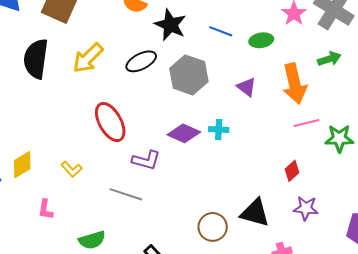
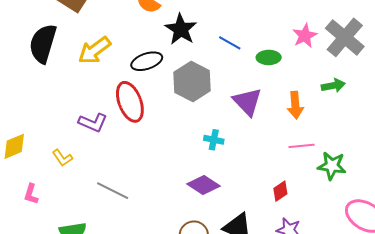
orange arrow: (294, 84) -> (295, 105), size x0.7
purple triangle: (247, 87) -> (247, 102), size x1.5
red ellipse: (110, 122) -> (130, 102), moved
purple diamond: (184, 133) -> (204, 185), moved
purple L-shape: (146, 160) -> (93, 122), moved

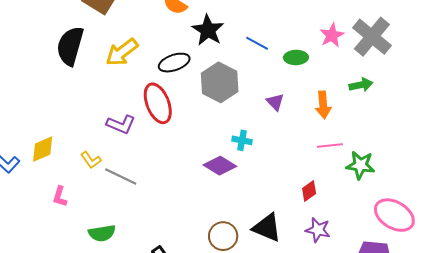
purple triangle: (247, 102) -> (275, 102), size x0.6
purple diamond: (204, 185) -> (220, 166), moved
gray line: (113, 191) -> (121, 177), moved

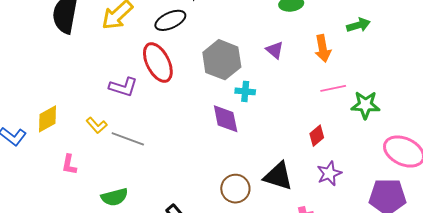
gray hexagon: (220, 82) -> (222, 60), moved
purple diamond: (220, 166) -> (226, 119), turned 52
purple star: (318, 230) -> (329, 173), turned -30

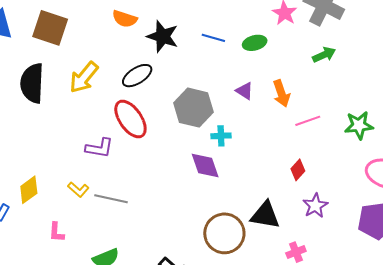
orange arrow: (323, 48) -> (281, 93), moved
green star: (365, 105) -> (359, 125), moved
brown circle: (235, 189) -> (224, 233), size x1.4

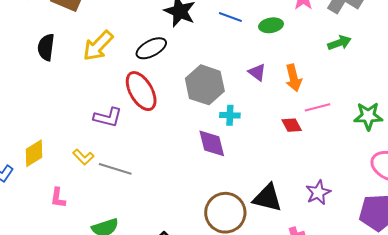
black semicircle: (32, 83) -> (46, 47), size x0.7
red diamond: (298, 170) -> (292, 125), moved, turned -75

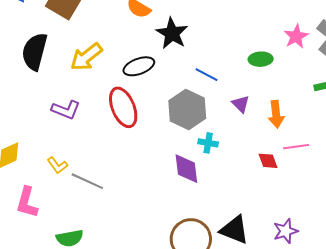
blue line: (230, 17) -> (206, 75), moved
black semicircle: (46, 47) -> (35, 52), size x1.4
purple L-shape: (108, 117) -> (66, 110), moved
pink L-shape: (58, 198) -> (27, 202), size x1.5

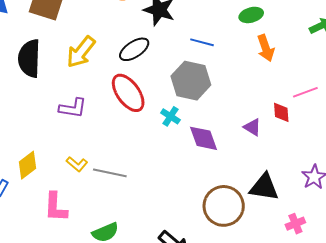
purple triangle: (241, 104) -> (252, 127), moved
orange arrow: (276, 114) -> (266, 48), moved
cyan cross: (208, 143) -> (170, 116), moved, turned 36
red diamond: (268, 161) -> (281, 112), turned 30

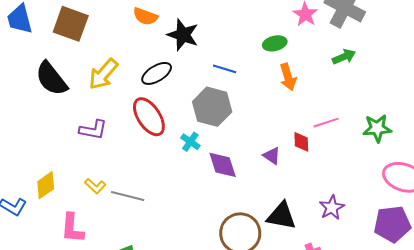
black semicircle: (29, 58) -> (51, 79), turned -42

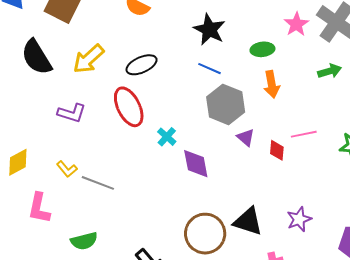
black star: (183, 35) -> (209, 30), moved
gray hexagon: (212, 107) -> (226, 104), moved
purple triangle: (272, 156) -> (246, 137), moved

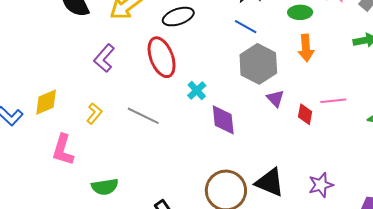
purple L-shape: (72, 113) -> (104, 58), turned 108
yellow L-shape: (67, 169) -> (94, 113), turned -105
gray line: (98, 183) -> (143, 116), moved

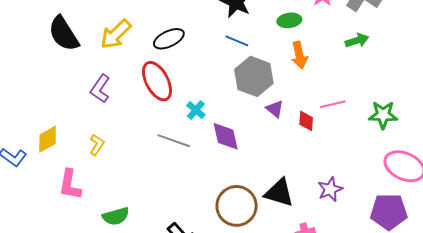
gray line: (143, 116) -> (174, 141), moved

